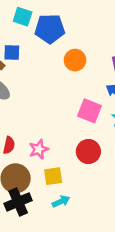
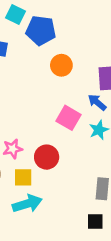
red circle: (88, 152) -> (47, 157), moved
cyan arrow: (61, 201) -> (27, 204), size x1.6

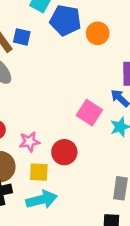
orange circle: (61, 65) -> (98, 33), moved

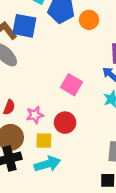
blue square: (22, 37) -> (24, 26), size x1.6
pink square: (89, 113) -> (72, 85), moved

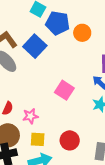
blue square: (24, 26) -> (35, 46), moved, turned 30
red circle: (65, 123) -> (70, 140), moved

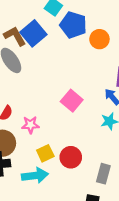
blue square: (35, 46) -> (33, 33), moved
yellow square: (38, 139) -> (45, 153), moved, turned -35

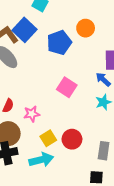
blue pentagon: (73, 25) -> (59, 43), moved, turned -30

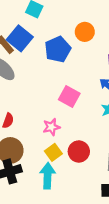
pink star: (32, 114) -> (51, 127), moved
cyan arrow: (41, 160) -> (48, 176), turned -70

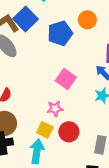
pink star: (51, 127) -> (55, 109), moved
yellow square: (53, 152) -> (45, 130), turned -35

